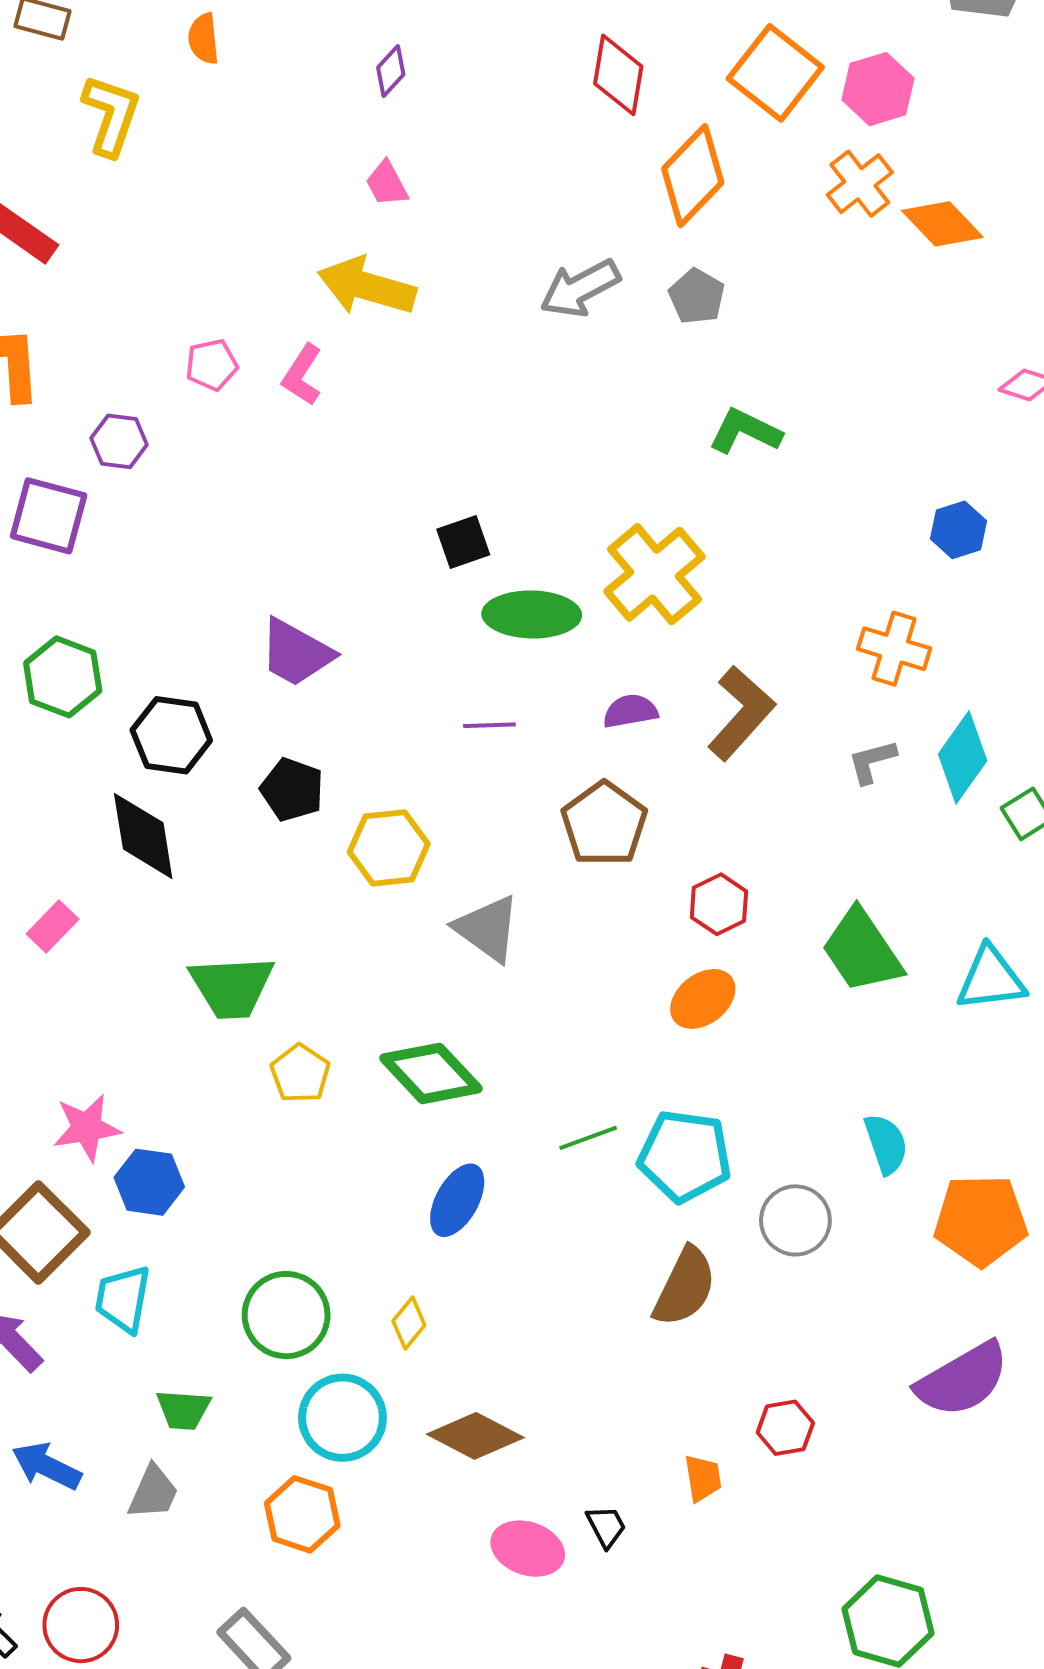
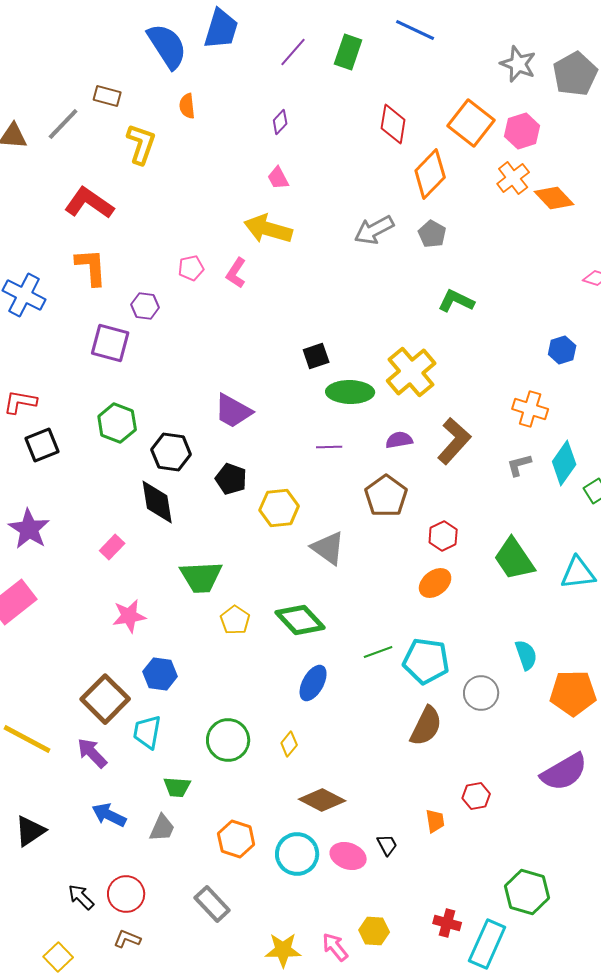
pink star: (87, 1128) -> (129, 616), moved
cyan circle: (342, 1418) -> (297, 854), moved

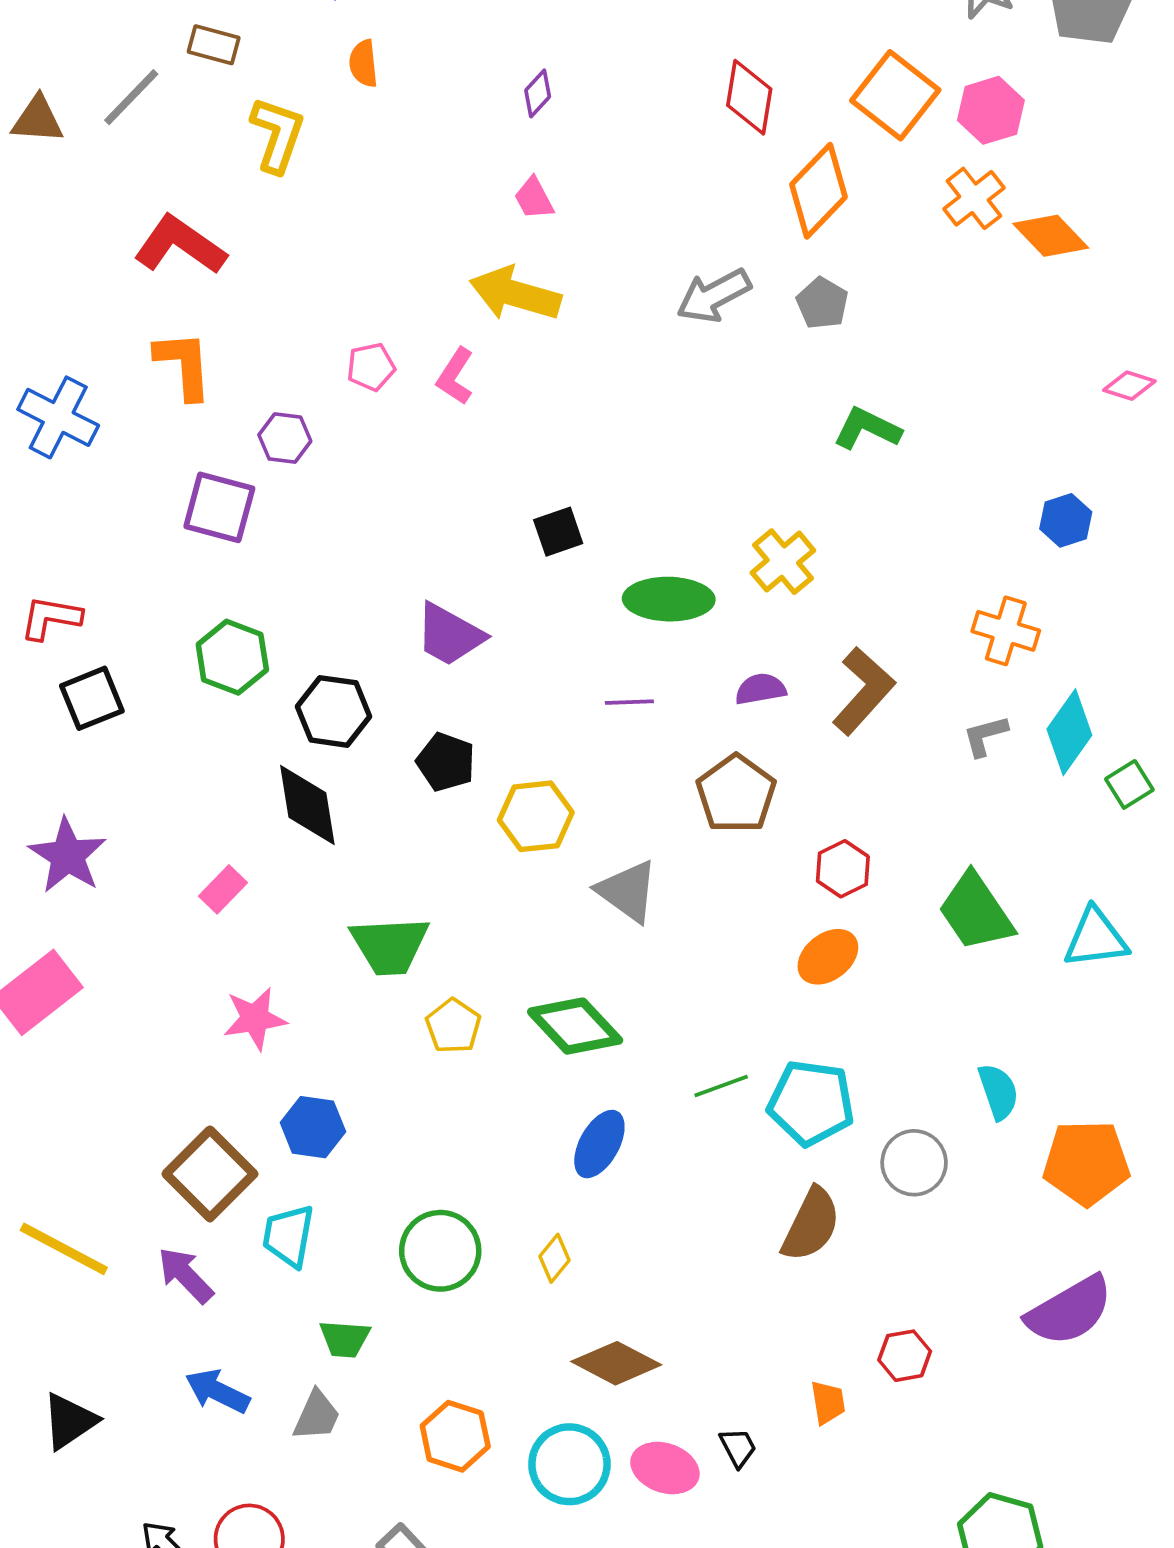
black square: (316, 356) -> (558, 532), moved
yellow cross: (411, 372) -> (783, 562), size x0.7

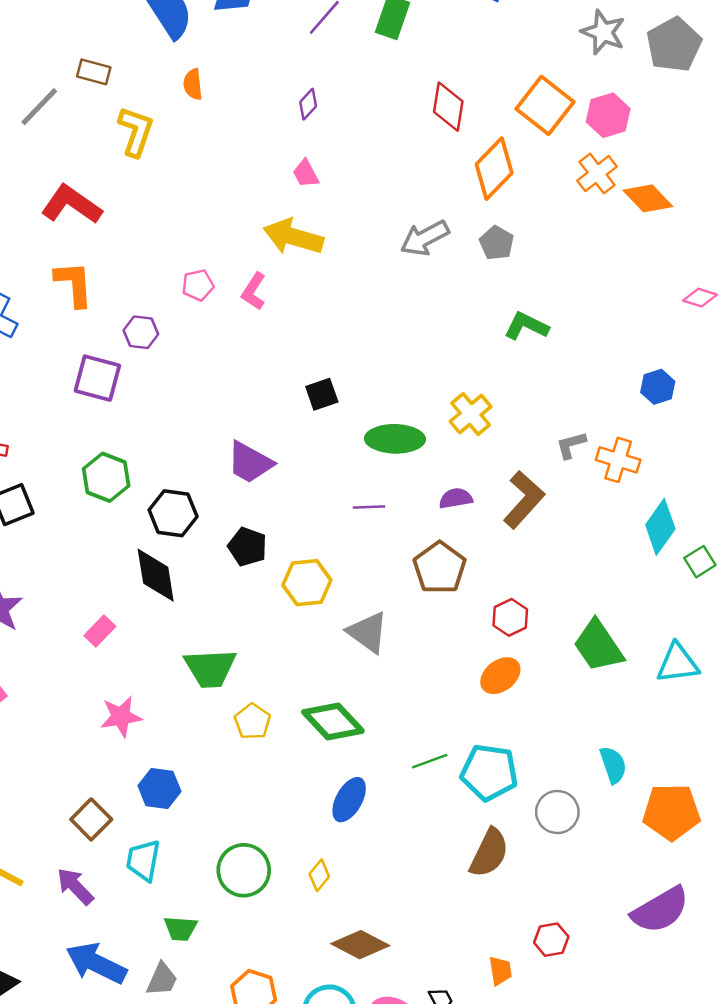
gray L-shape: (985, 736) -> (571, 445), moved
brown square: (210, 1174) -> (91, 819), size x0.7
blue arrow: (217, 1391) -> (96, 963), size x1.4

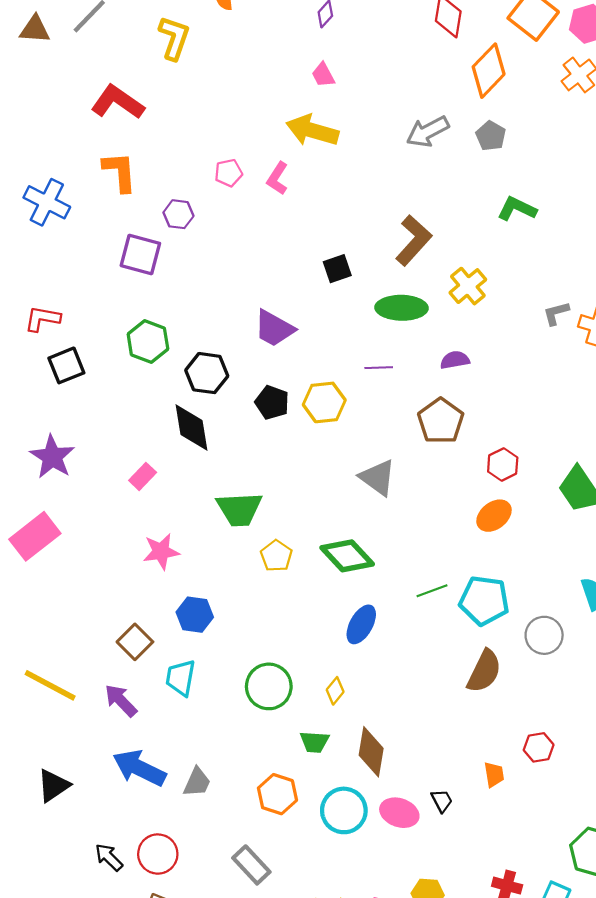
brown L-shape: (524, 500) -> (413, 240), moved
yellow hexagon: (307, 583) -> (324, 402), moved
green trapezoid: (180, 929) -> (314, 742), moved
brown diamond: (360, 945) -> (371, 752), turned 72

